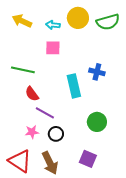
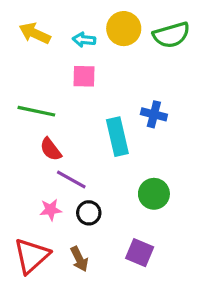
red triangle: (20, 161) -> (32, 256), turned 45
brown arrow: (50, 163) -> (79, 259), size x0.7

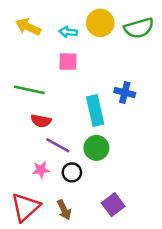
red semicircle: (51, 149) -> (41, 121), turned -42
green circle: (154, 194) -> (96, 148), moved
purple square: (140, 253) -> (113, 205), turned 30

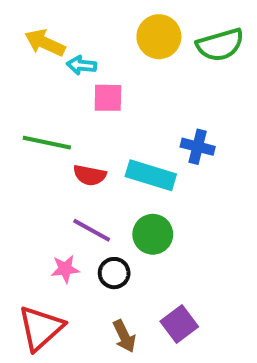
cyan arrow: (68, 32) -> (81, 65), moved
cyan rectangle: (95, 111) -> (151, 175), turned -60
red semicircle: (41, 121) -> (90, 175), moved
brown arrow: (64, 210) -> (124, 336), moved

